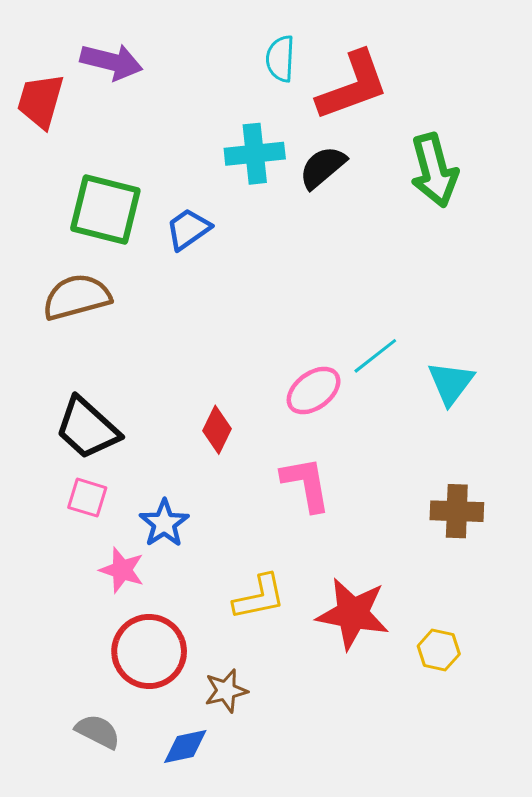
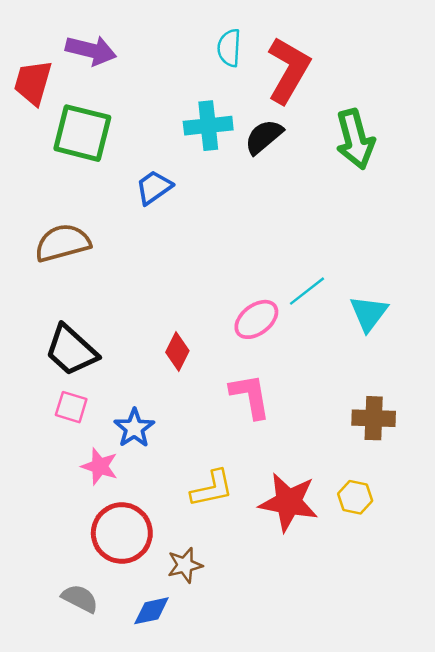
red L-shape: (353, 86) -> (288, 70), turned -40
green square: (105, 209) -> (82, 133), moved
yellow hexagon: (439, 650) -> (355, 497), moved

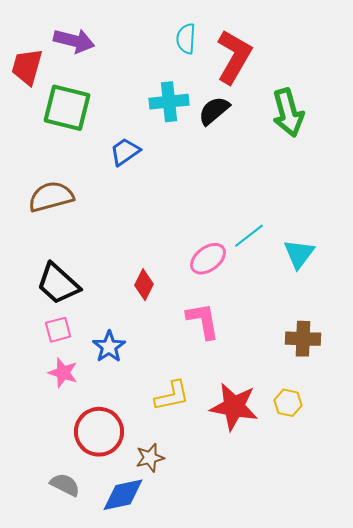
pink square: (71, 407) -> (58, 330), turned -32
pink star: (100, 466) -> (63, 373), moved
blue diamond: (151, 611) -> (123, 495), size x1.4

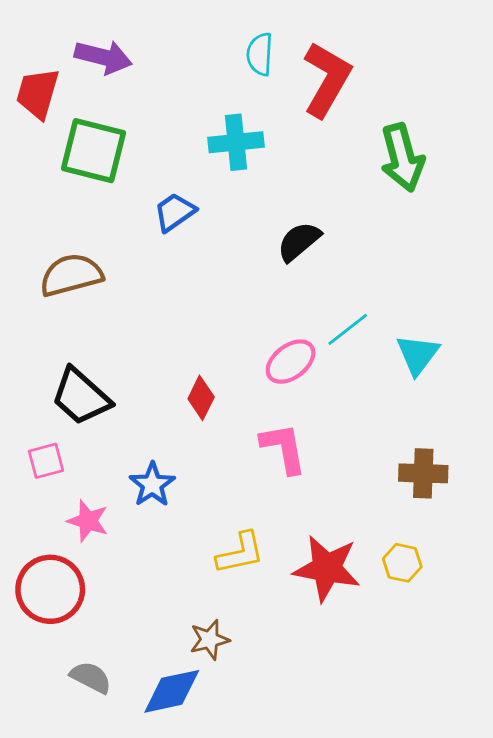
black semicircle: (214, 111) -> (299, 241), moved
pink square: (58, 330) -> (46, 461), moved
red circle: (99, 432) -> (50, 589), moved

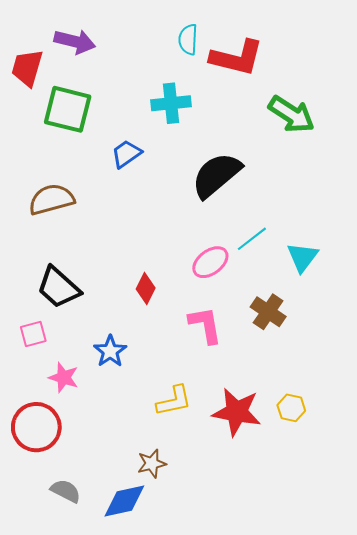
red L-shape: (327, 79) -> (237, 58), turned 74
green arrow: (402, 158) -> (291, 114), turned -42
black semicircle: (299, 241) -> (216, 175), size x1.6
brown cross: (423, 473) -> (268, 312), moved, turned 32

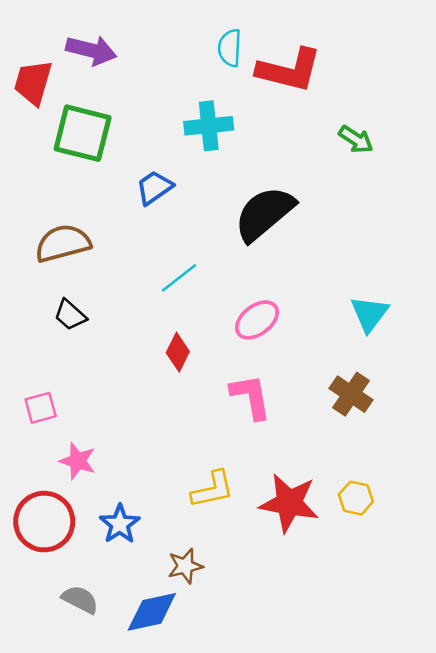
green arrow: (291, 114) -> (356, 139), size x0.6
cyan line: (252, 239) -> (179, 278), moved
black trapezoid: (59, 287) -> (70, 315), moved, size x0.6
brown cross: (268, 312) -> (351, 394), moved
blue star: (110, 351) -> (120, 524), moved

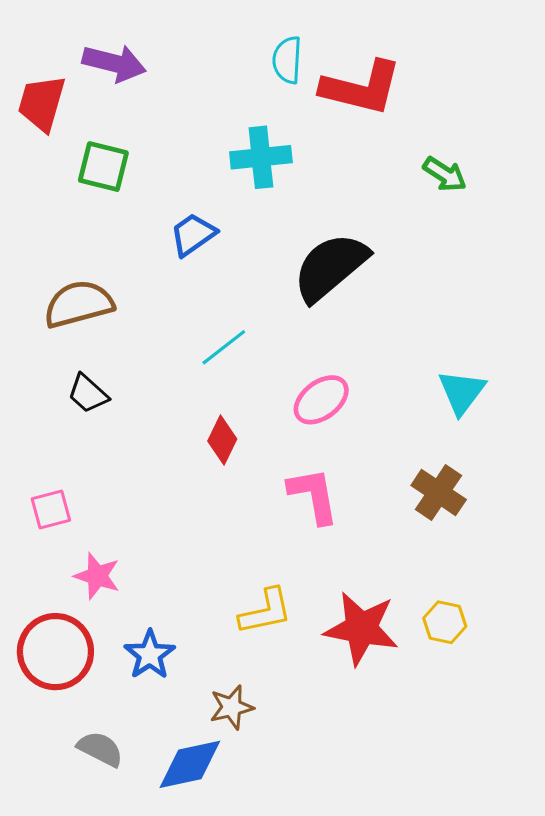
green square: (83, 133) -> (103, 167), size x0.7

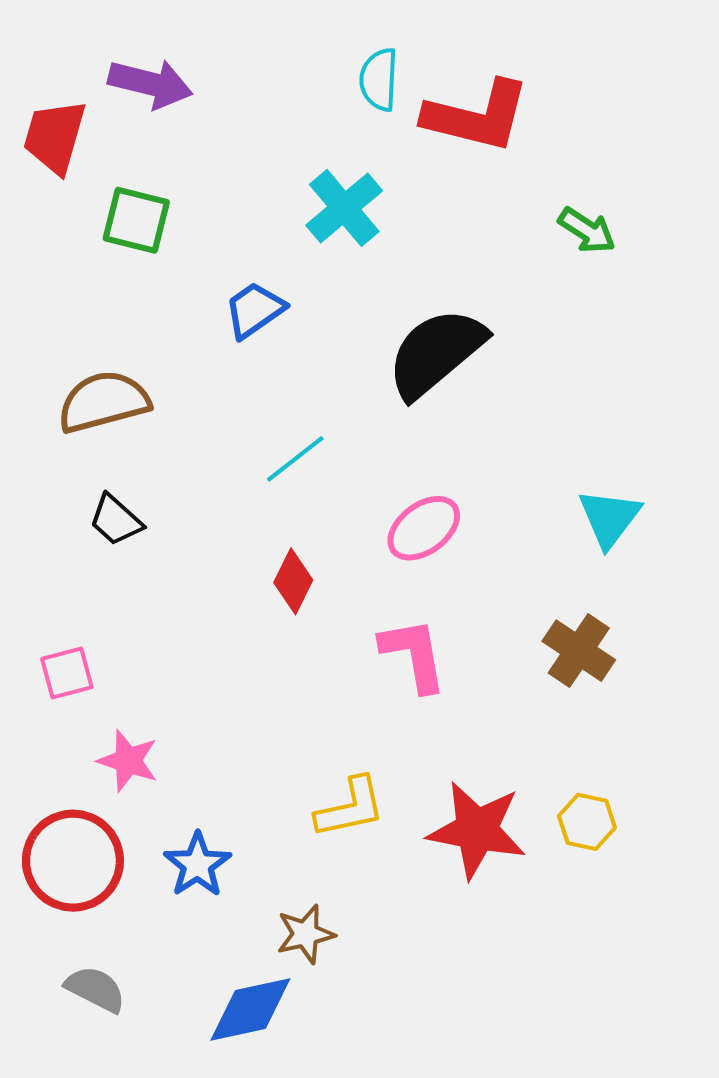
cyan cross: (261, 157) -> (344, 208), turned -34
gray semicircle: (100, 749) -> (95, 989), moved

